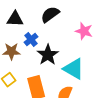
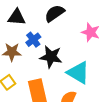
black star: (48, 55) -> (51, 57), turned -30

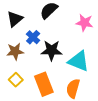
black triangle: (17, 17) -> (15, 19), turned -36

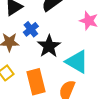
black star: (51, 50) -> (49, 46), turned 30

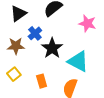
orange rectangle: (36, 82) -> (42, 81), size x0.6

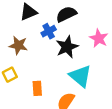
blue cross: (35, 33) -> (49, 31), moved
black star: (52, 48) -> (67, 47), moved

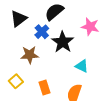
brown star: (18, 45) -> (30, 55), moved
cyan triangle: (80, 76) -> (82, 66), size x0.6

